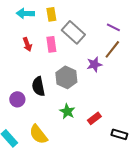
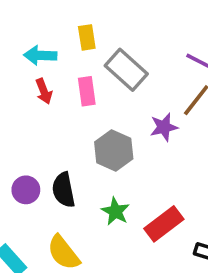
cyan arrow: (25, 13) -> (40, 55), moved
black semicircle: (38, 86) -> (64, 190), moved
red rectangle: (94, 118) -> (164, 224), size x1.5

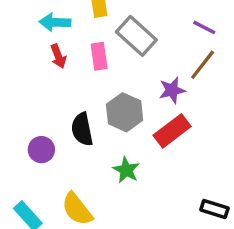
black semicircle: (64, 190) -> (82, 129), moved
red rectangle: (164, 224) -> (172, 131), moved

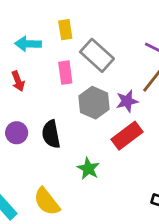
red arrow: (58, 56) -> (18, 81), moved
gray hexagon: (125, 112) -> (94, 103), moved
purple circle: (41, 150) -> (17, 133), moved

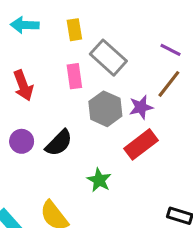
cyan arrow: (28, 44) -> (25, 25), moved
red arrow: (18, 81) -> (23, 85), size x1.4
black semicircle: (51, 134) -> (59, 143), turned -124

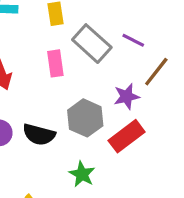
purple line: (170, 50) -> (133, 40), moved
gray hexagon: (105, 109) -> (85, 118), moved
black semicircle: (59, 143) -> (39, 135), turned 60

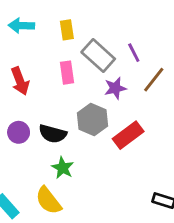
purple line: (133, 40) -> (134, 53), turned 36
purple star: (127, 96) -> (115, 88), moved
green star: (82, 174) -> (63, 168), moved

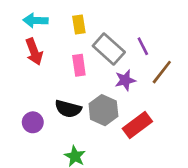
red arrow: (20, 81) -> (34, 52), moved
black semicircle: (53, 134) -> (68, 109), moved

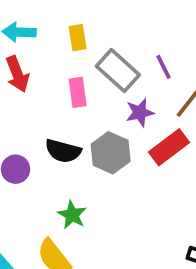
red rectangle: (137, 125) -> (169, 147), moved

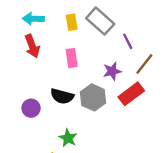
gray rectangle: (118, 70) -> (100, 21), moved

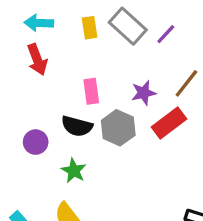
purple line: (128, 41) -> (166, 34), moved, turned 70
pink rectangle: (72, 58) -> (91, 91), moved
green star: (68, 138) -> (74, 171), moved

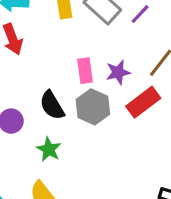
pink rectangle: (91, 91) -> (85, 71), moved
black semicircle: (77, 126) -> (52, 105), turned 44

